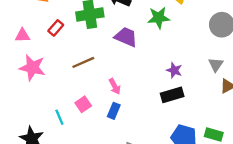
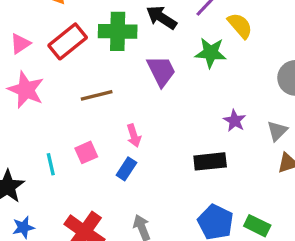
red rectangle: (56, 28) -> (68, 41), size x1.6
pink triangle: (22, 36) -> (20, 44), turned -42
purple trapezoid: (126, 37) -> (161, 71), turned 30
purple star: (174, 70) -> (235, 121), moved

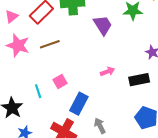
brown line: (97, 95) -> (50, 44), moved
pink arrow: (134, 136) -> (108, 72), moved, turned -88
blue rectangle: (126, 169) -> (79, 104), moved, size x1.5

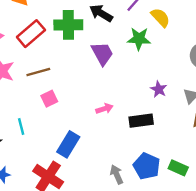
pink square: (60, 81) -> (49, 99), moved
gray arrow: (100, 126) -> (117, 174), moved

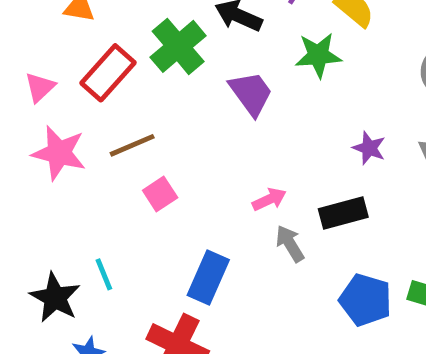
green cross: (68, 25) -> (178, 46), turned -32
cyan line: (21, 126) -> (104, 274), moved
gray arrow: (117, 174) -> (290, 244), moved

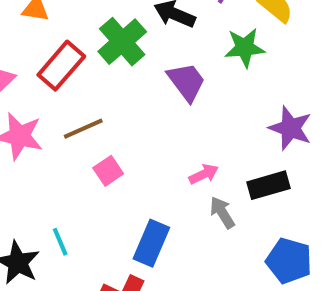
purple star: (369, 148) -> (290, 128), size x1.5

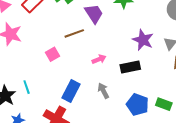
brown line: (83, 129) -> (74, 33), moved
gray arrow: (222, 212) -> (103, 91), moved

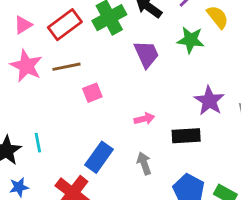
brown line: (74, 33) -> (66, 67), moved
pink square: (53, 54) -> (92, 93), moved

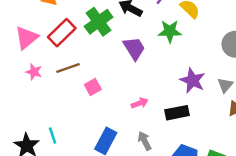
pink triangle: (23, 25) -> (26, 38), size x1.5
pink star: (26, 66) -> (34, 72), size x0.6

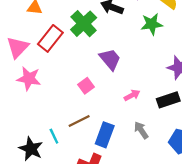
purple trapezoid: (134, 48) -> (110, 59), moved
brown line: (68, 68) -> (79, 121), moved
pink star: (34, 72) -> (29, 79), size x1.5

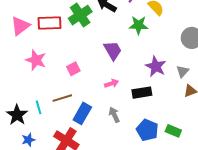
red rectangle: (50, 38) -> (50, 23), turned 40
purple trapezoid: (110, 59) -> (113, 50), moved
pink star: (29, 79) -> (36, 60), moved

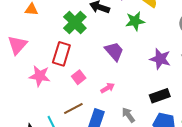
red rectangle: (50, 23) -> (61, 54), moved, turned -60
pink arrow: (111, 83) -> (108, 88), moved
black rectangle: (142, 93) -> (160, 96), moved

